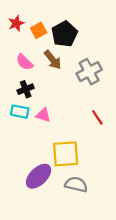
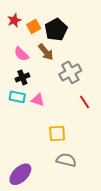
gray cross: (89, 72) -> (70, 72), moved
yellow square: (66, 154) -> (57, 134), size x0.7
purple ellipse: (39, 176) -> (20, 174), moved

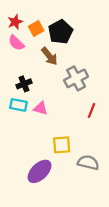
pink semicircle: (21, 54) -> (16, 43), moved
red line: (85, 102) -> (92, 110), turned 56
gray semicircle: (66, 160) -> (88, 163), moved
purple ellipse: (20, 174) -> (39, 171), moved

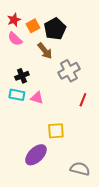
gray semicircle: (88, 163) -> (80, 169), moved

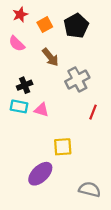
red star: (14, 20) -> (20, 15), moved
orange square: (33, 26) -> (45, 25), moved
black pentagon: (55, 29) -> (76, 26), moved

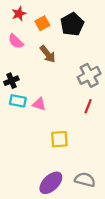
gray cross: (77, 80) -> (89, 75), moved
black cross: (25, 85) -> (11, 81), moved
purple ellipse: (40, 174) -> (51, 183), moved

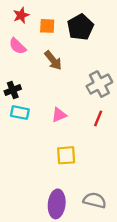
orange square: (42, 23) -> (47, 26), turned 32
pink triangle: (39, 104) -> (59, 115), moved, turned -40
purple ellipse: (51, 183) -> (57, 204), turned -40

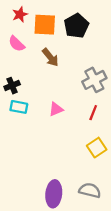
orange square: (47, 26) -> (45, 25), size x1.5
yellow square: (66, 155) -> (97, 148), moved, turned -30

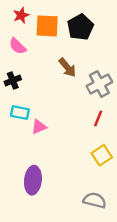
brown arrow: (50, 57) -> (67, 67), moved
black cross: (12, 86) -> (13, 81), moved
pink triangle: (56, 109) -> (39, 127), moved
purple ellipse: (54, 194) -> (33, 180), moved

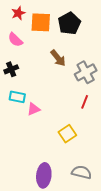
yellow square: (102, 155) -> (67, 134), moved
purple ellipse: (33, 180) -> (44, 175), moved

